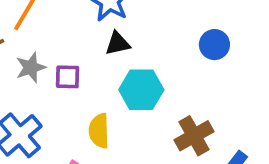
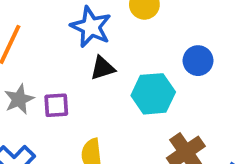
cyan hexagon: (141, 90) -> (153, 94), moved

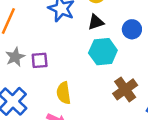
black triangle: (103, 68) -> (96, 22), moved

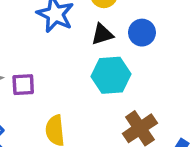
blue circle: (132, 29) -> (142, 33), moved

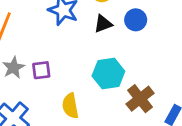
cyan hexagon: (111, 75) -> (108, 74), moved

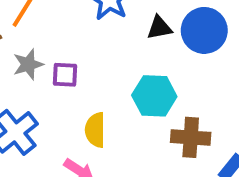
blue circle: (136, 20) -> (204, 30), size x1.5
brown cross: (140, 99) -> (191, 137), turned 32

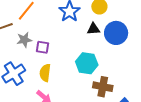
yellow semicircle: (95, 130) -> (45, 73), moved

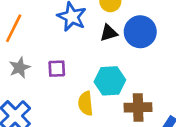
purple square: (42, 47) -> (57, 69), moved
yellow semicircle: (45, 73) -> (86, 103), moved

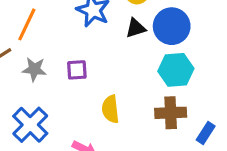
gray star: (20, 68) -> (34, 69), turned 30
cyan hexagon: (110, 81) -> (176, 70), moved

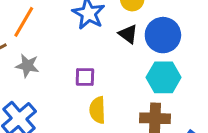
black triangle: (136, 28) -> (128, 34), turned 50
purple square: (77, 70) -> (85, 77), moved

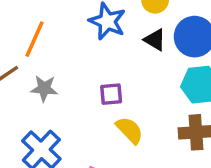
yellow semicircle: (97, 110) -> (130, 130), turned 144

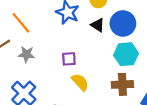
orange line: (34, 39) -> (21, 23), turned -65

